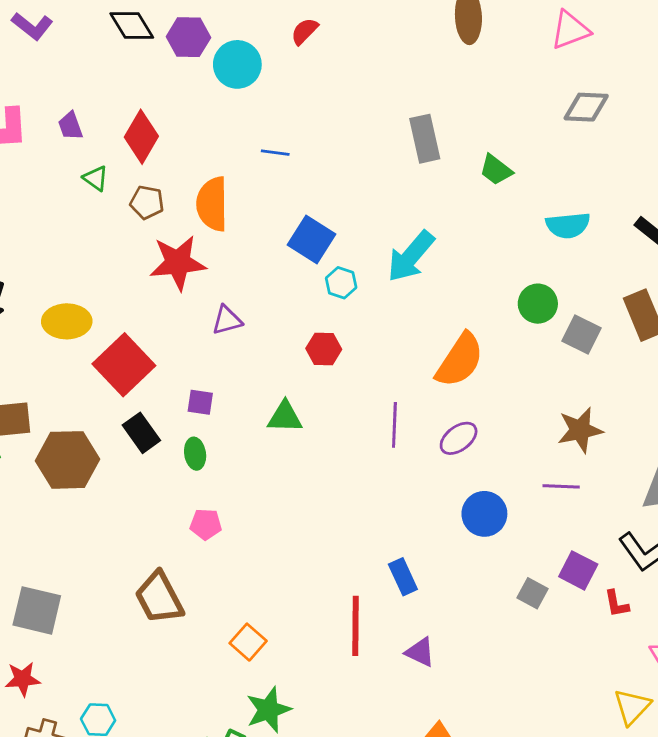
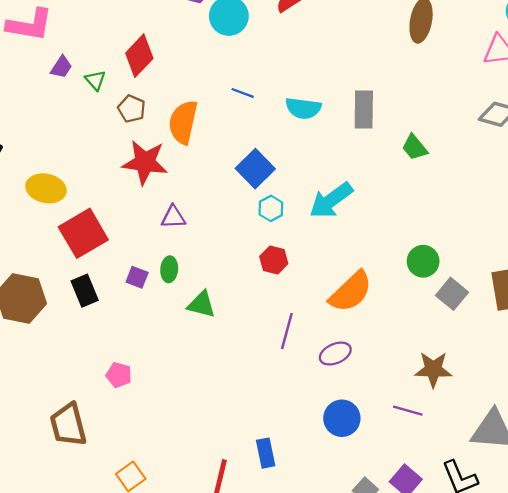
purple trapezoid: (70, 126) -> (61, 67), moved, turned -140
cyan semicircle: (568, 225) -> (303, 108), moved
red hexagon: (324, 349) -> (274, 260), moved
green ellipse: (195, 454) -> (169, 269), moved

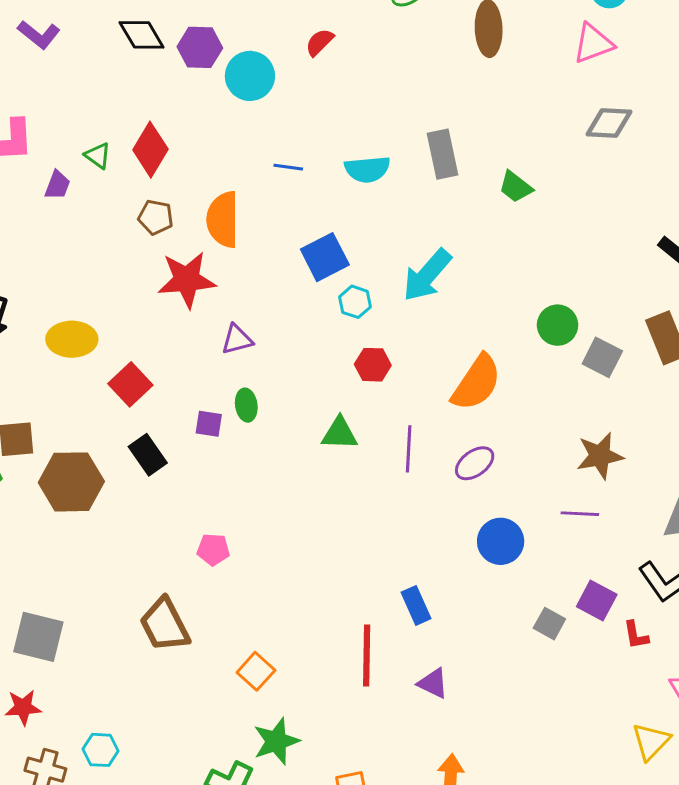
green triangle: (95, 80) -> (98, 156), moved
blue square: (255, 169) -> (325, 257), turned 30
red square: (83, 233) -> (130, 384), size x0.7
green triangle: (201, 304) -> (340, 433), moved

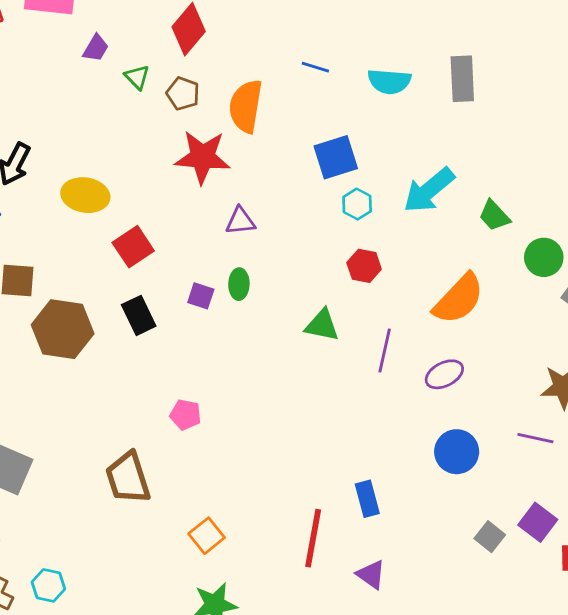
green triangle: (98, 156) -> (137, 77), moved
green trapezoid: (516, 187) -> (494, 216), moved

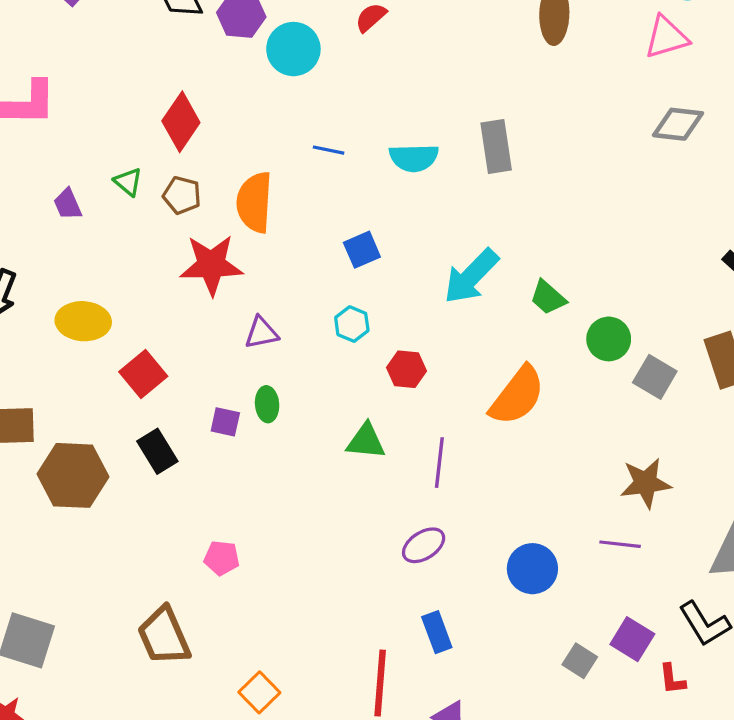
purple trapezoid: (96, 48) -> (68, 204), moved, turned 132
blue square: (336, 157) -> (362, 250), size x0.7
cyan hexagon: (357, 204) -> (352, 324), moved
purple ellipse: (444, 374) -> (424, 545), moved

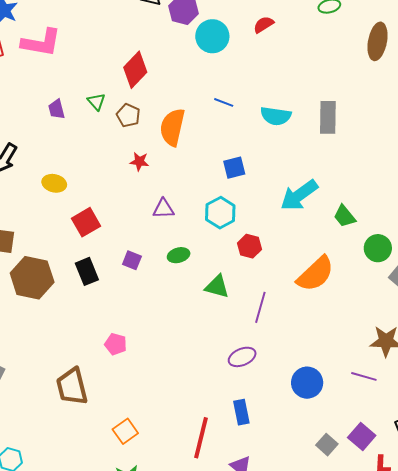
red star: (211, 265) -> (139, 161), size x0.5
yellow ellipse: (83, 321) -> (54, 183), size x0.7
cyan hexagon: (352, 324) -> (220, 213), size x1.4
green ellipse: (267, 404) -> (179, 255), moved, turned 70

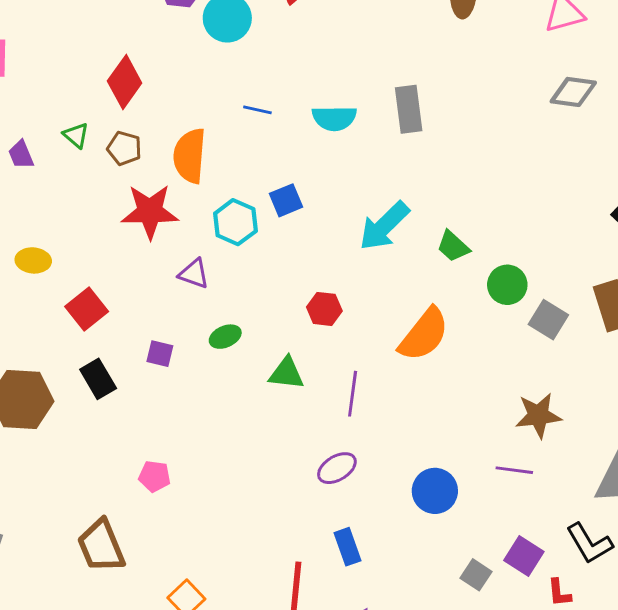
red star: (139, 161) -> (150, 212), size x2.0
purple triangle: (163, 209) -> (194, 274), turned 30
cyan hexagon: (220, 213) -> (235, 222), moved

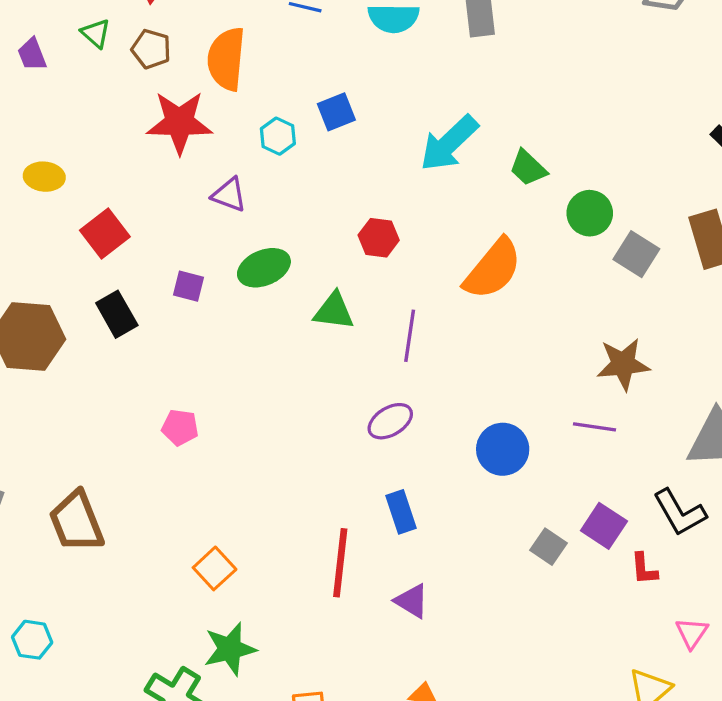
cyan hexagon: (235, 222) -> (278, 136), size x0.7
green ellipse: (225, 337) -> (264, 268), size x1.4
brown trapezoid: (101, 546) -> (76, 522), moved

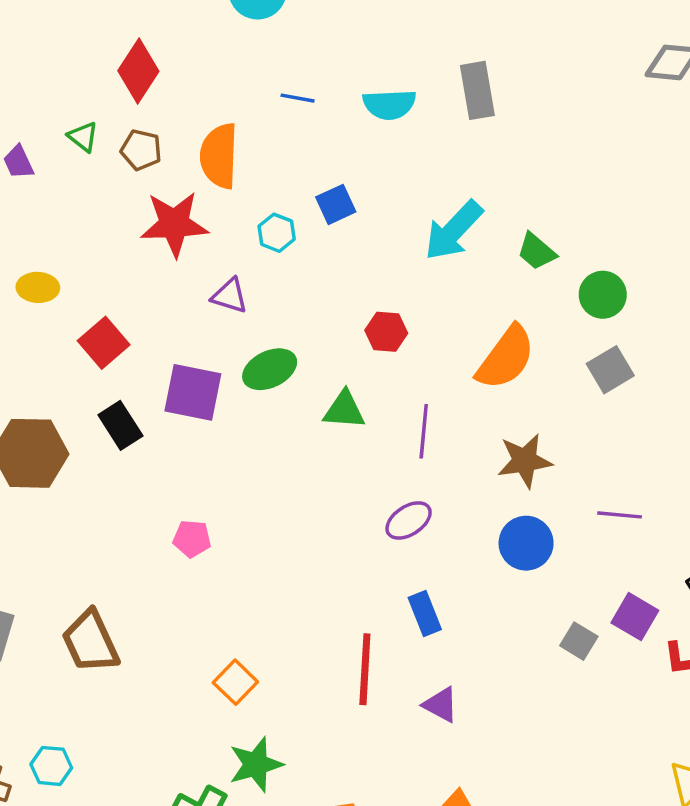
gray square: (636, 254) -> (610, 370), moved, turned 30
purple square: (188, 286) -> (193, 392), size x1.8
brown star: (623, 364) -> (525, 461), moved

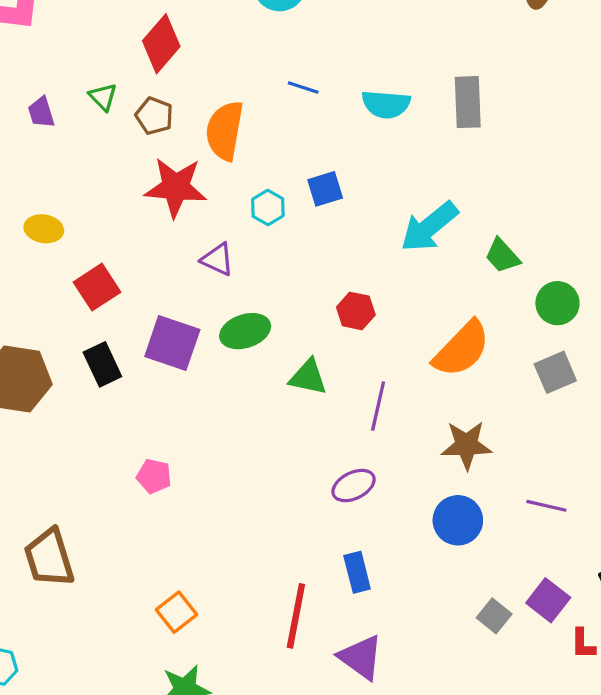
purple triangle: (441, 705) -> (361, 657), size x1.4

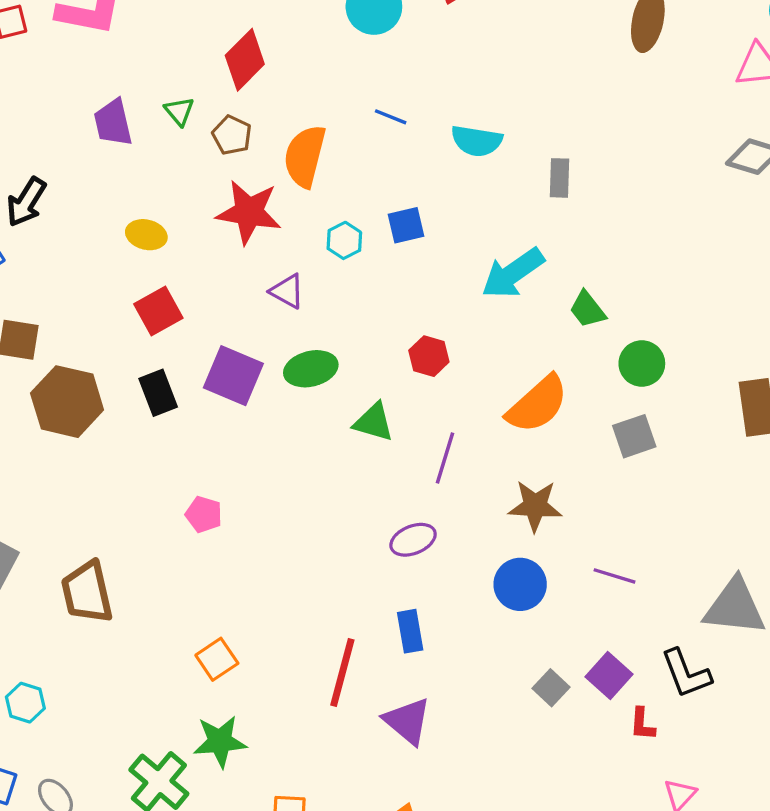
gray rectangle: (468, 102) -> (560, 178), moved, size x0.7
purple trapezoid: (41, 112) -> (113, 123), size x1.4
yellow ellipse: (44, 229) -> (146, 235), moved

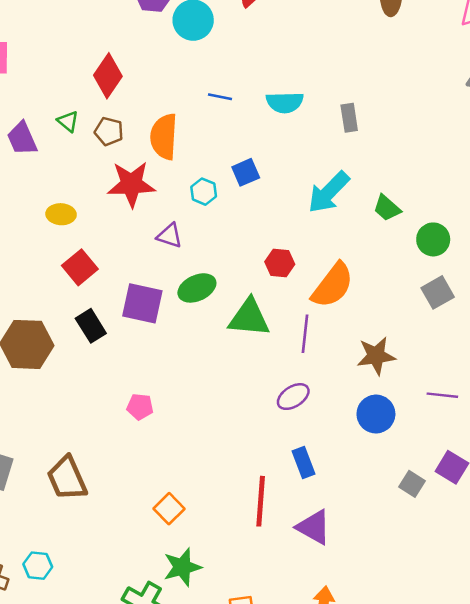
orange semicircle: (537, 404) -> (333, 285), moved
green triangle: (374, 422) -> (249, 318), size x1.4

